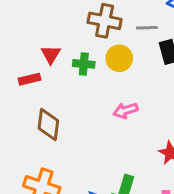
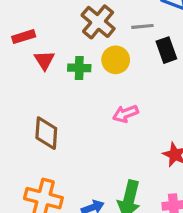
brown cross: (105, 21) -> (98, 22), turned 32
red rectangle: (29, 79) -> (24, 37), moved

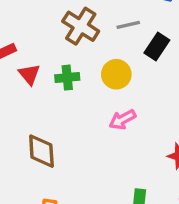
black rectangle: (166, 50) -> (157, 46), turned 60
yellow circle: (116, 60) -> (116, 74), moved

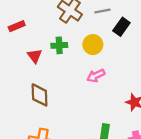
red triangle: (29, 74) -> (35, 56), moved

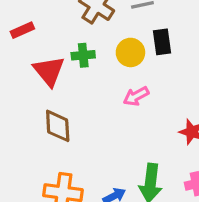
black rectangle: (121, 27) -> (162, 42), moved, turned -42
red triangle: (35, 56) -> (49, 71), size x1.5

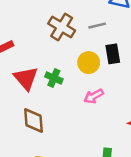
green cross: (83, 55) -> (54, 78), moved, turned 30

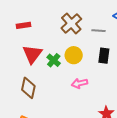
yellow circle: (89, 63) -> (74, 55), moved

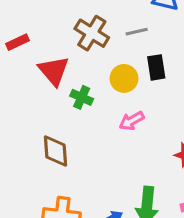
red rectangle: (23, 25) -> (17, 42), moved
red triangle: (32, 54) -> (54, 71), moved
yellow circle: (74, 55) -> (124, 78), moved

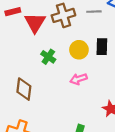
gray line: (137, 32) -> (94, 12), moved
brown cross: (92, 33) -> (63, 15), turned 30
red triangle: (54, 71) -> (35, 23), moved

